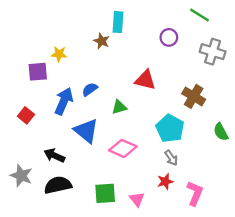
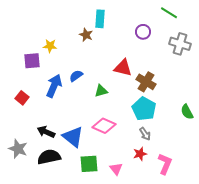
brown cross: (194, 96) -> (146, 82), moved
blue triangle: (86, 131) -> (73, 137), moved

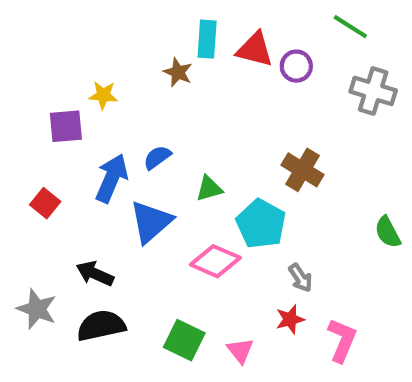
red triangle: (123, 68) -> (255, 49), moved
cyan pentagon: (144, 109) -> (261, 224), moved
blue triangle: (73, 137) -> (151, 222), moved, turned 40
green square: (89, 164) -> (184, 340), turned 30

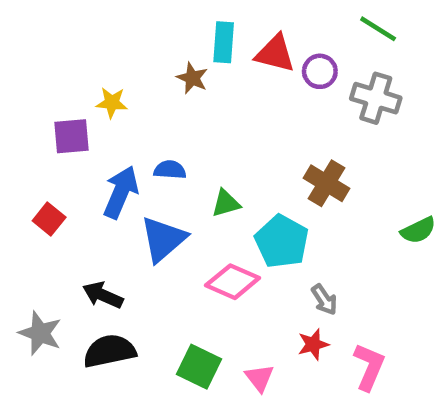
gray cross: (373, 91) -> (376, 98), moved
blue semicircle: (157, 157) -> (170, 170), turned 40
green semicircle: (388, 232) -> (418, 230), moved, turned -88

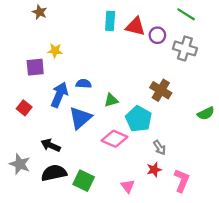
brown star: (192, 78) -> (40, 12), moved
green square: (199, 367) -> (84, 181), moved

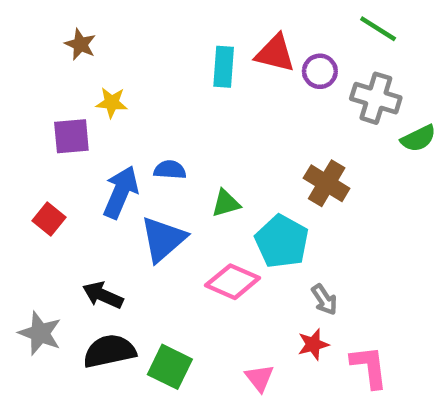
brown star: (40, 12) -> (80, 44), moved
cyan rectangle: (110, 21) -> (224, 67), moved
green semicircle: (206, 113) -> (418, 138), moved
pink L-shape: (182, 181) -> (369, 367), turned -30

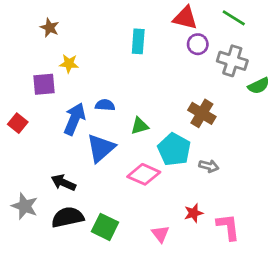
red triangle: (275, 53) -> (185, 18), moved
red square: (49, 219) -> (18, 123), moved
gray arrow: (324, 300) -> (209, 166), moved, turned -42

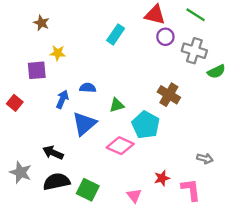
cyan rectangle: (138, 41) -> (116, 34), turned 30
blue arrow: (75, 119) -> (62, 99), size x0.7
gray arrow: (209, 166) -> (205, 158), moved

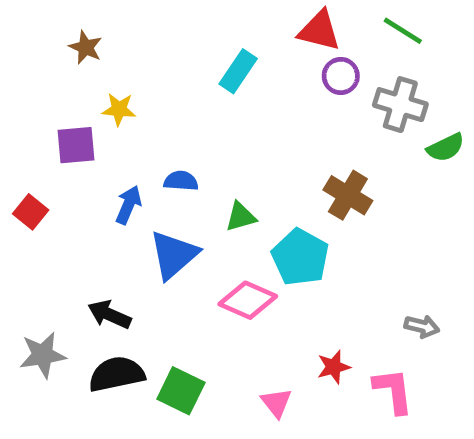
gray star: (21, 172) -> (43, 355), turned -30

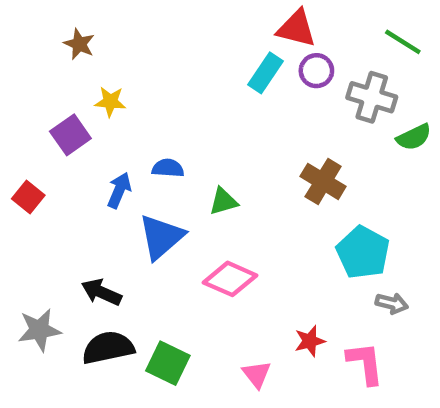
green line: (403, 31) -> (403, 42), moved
cyan rectangle: (238, 71) -> (265, 73), moved
purple square: (76, 145) -> (70, 135), turned -30
cyan pentagon: (300, 257) -> (363, 252), moved

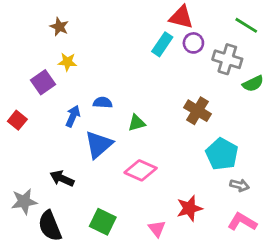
brown star: (79, 44) -> (59, 27), moved
red star: (310, 341) -> (189, 208), size x1.4
black semicircle: (108, 348) -> (50, 226), moved, turned -100
pink L-shape: (365, 363) -> (242, 222), moved, turned -52

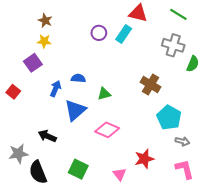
green line: (246, 25) -> (178, 14), moved
purple circle: (193, 43) -> (99, 33), moved
yellow star: (67, 62) -> (44, 41), moved
green semicircle: (253, 84) -> (193, 64), turned -42
pink L-shape: (242, 222) -> (185, 169), turned 45

